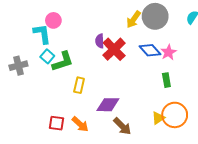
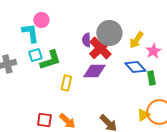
gray circle: (155, 16) -> (109, 33), moved
yellow arrow: (134, 19) -> (136, 40), moved
blue diamond: (150, 50) -> (135, 67), moved
cyan square: (47, 56) -> (35, 55), turned 32
purple diamond: (108, 105) -> (94, 71), moved

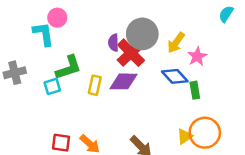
cyan square: (35, 55) -> (52, 86), moved
yellow rectangle: (66, 83) -> (95, 85), moved

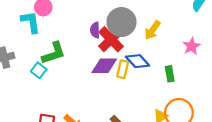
pink star: (197, 56) -> (192, 46), moved
blue diamond: (175, 76) -> (138, 61), moved
yellow rectangle: (95, 85) -> (123, 69), moved
cyan square: (52, 86) -> (39, 70), turned -35

